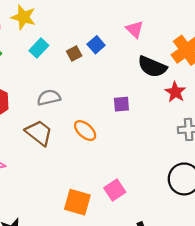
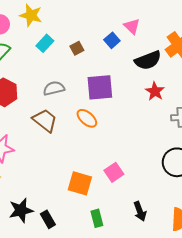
blue square: (96, 45) -> (112, 40), moved
black semicircle: (152, 67) -> (148, 60), turned -44
red star: (175, 92) -> (155, 91), moved
purple square: (121, 104) -> (100, 87), moved, size x1.8

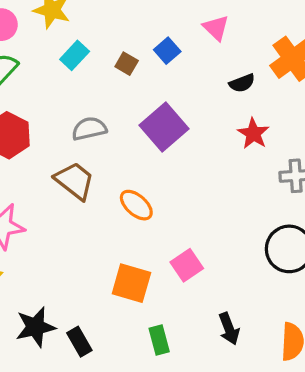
blue square: (112, 40) -> (167, 51), moved
brown square: (77, 48) -> (127, 64), turned -32
black semicircle: (148, 60) -> (242, 83), size x0.6
purple square: (100, 87) -> (164, 127), turned -36
orange ellipse: (87, 118) -> (136, 205), moved

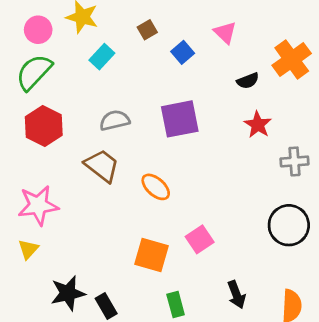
brown square: (127, 64) -> (147, 30), moved, turned 30
purple square: (164, 127) -> (180, 119), turned 30

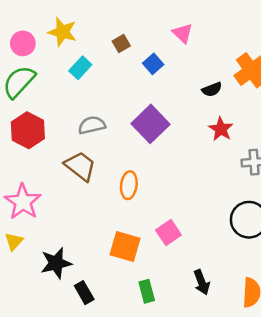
pink triangle: (225, 33) -> (182, 33), moved
purple square: (180, 119) -> (151, 124), turned -33
orange ellipse: (156, 187) -> (129, 185), turned 56
pink star: (38, 205) -> (23, 202), turned -30
black star: (68, 293) -> (56, 263), moved

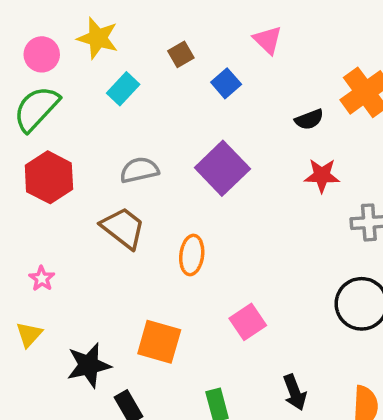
red star: (221, 129) -> (322, 175), turned -30
pink star: (23, 202) -> (42, 278), size x0.5
orange square: (125, 247) -> (159, 342), moved

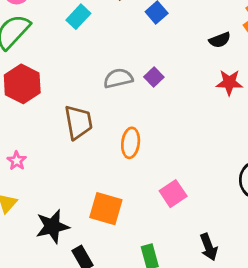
purple square: (222, 168) -> (154, 77), size x0.5
gray semicircle: (139, 170) -> (118, 78), moved
brown trapezoid: (123, 228) -> (78, 122), turned 42

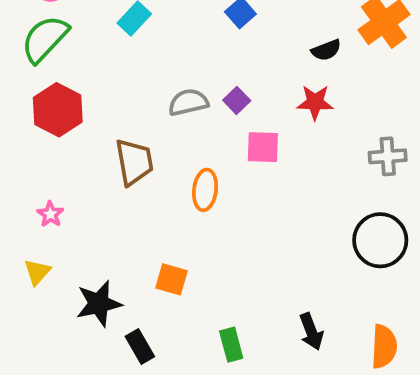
red star: (229, 82) -> (315, 102), moved
pink square: (173, 194) -> (263, 147), moved, turned 36
orange square: (106, 209) -> (171, 279), size x0.7

